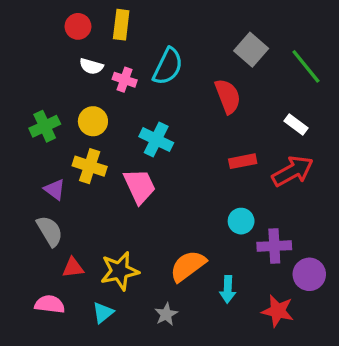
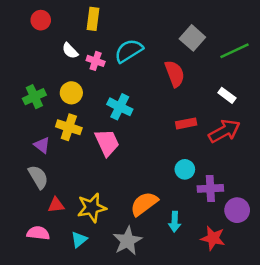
red circle: (78, 26) -> (41, 20), moved
white semicircle: (91, 66) -> (70, 51), turned 30
cyan semicircle: (168, 66) -> (129, 51), turned -148
green line: (306, 66) -> (235, 51), turned -76
gray star: (166, 314) -> (127, 241), size x1.6

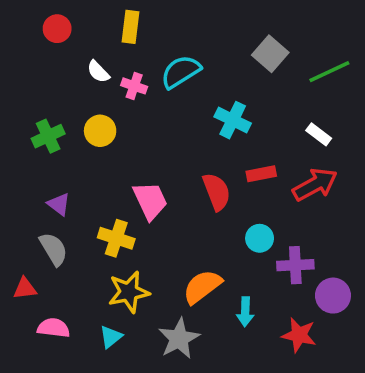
red semicircle: (175, 74) -> (217, 192), moved
cyan cross: (120, 107) -> (233, 120), moved
yellow cross: (69, 127) -> (116, 238), moved
red triangle: (56, 205) -> (25, 288), moved

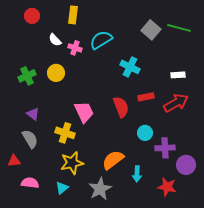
green line: (329, 72) -> (179, 28), moved, turned 40
white rectangle: (319, 134) -> (178, 75), turned -40

